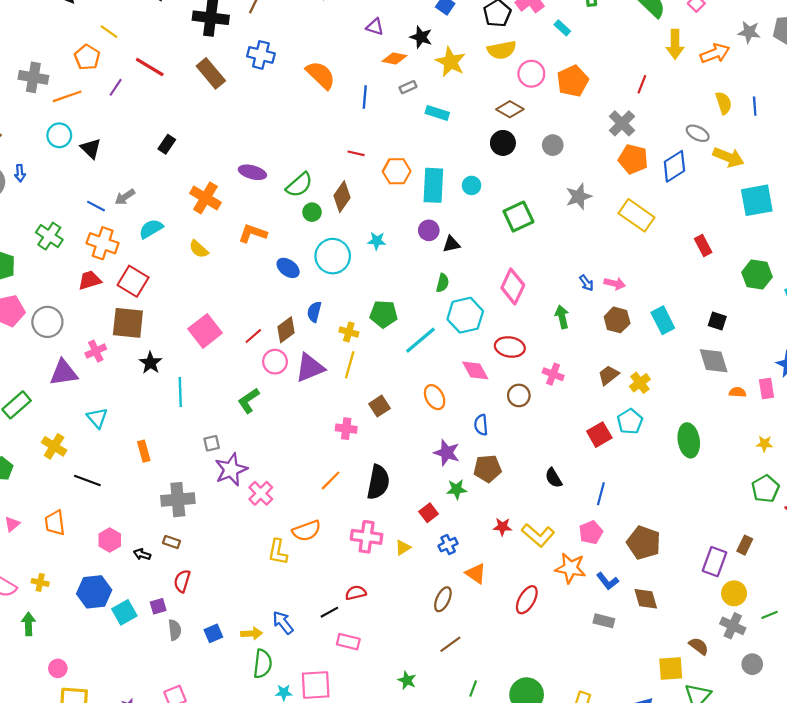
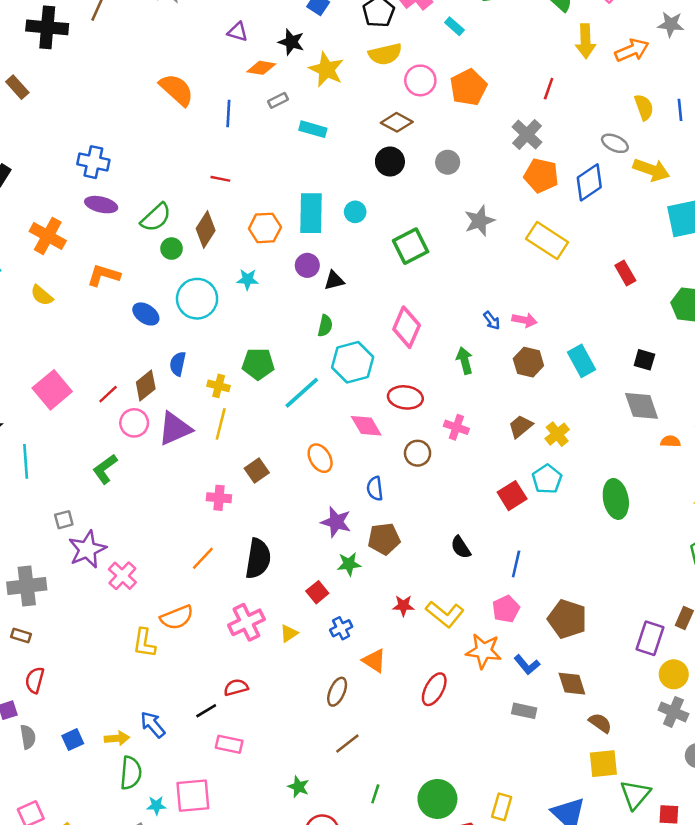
blue cross: (261, 55) -> (93, 162), moved
brown rectangle: (211, 73) -> (17, 87), moved, size x0.7
orange hexagon: (397, 171) -> (265, 228), moved
pink cross: (367, 537) -> (246, 622), turned -32
brown semicircle: (699, 646) -> (600, 723), moved

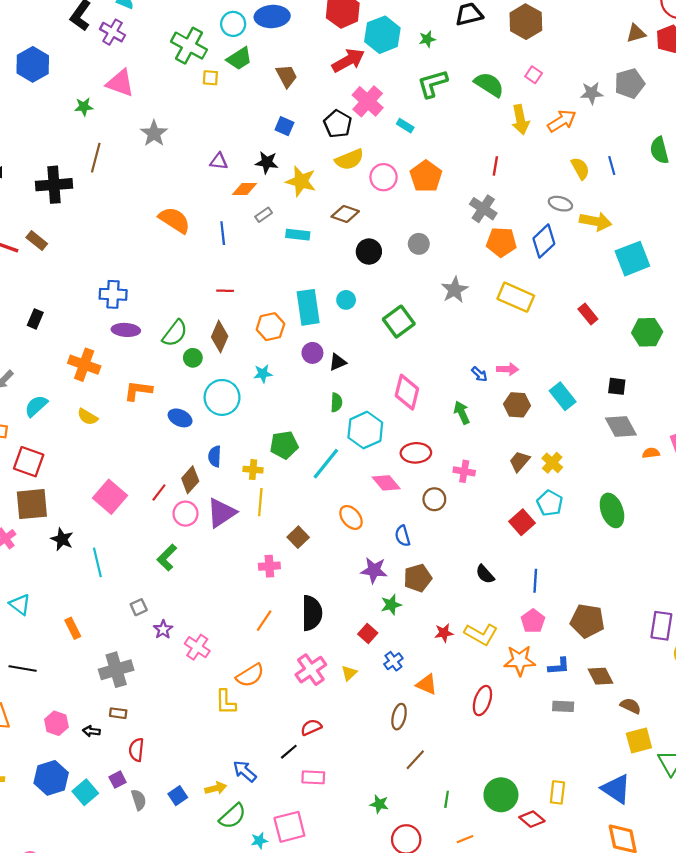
brown diamond: (397, 122) -> (345, 214), moved
purple star: (87, 549) -> (163, 629), size x0.6
blue L-shape: (527, 665) -> (559, 666), turned -45
green semicircle: (131, 773) -> (233, 816), turned 52

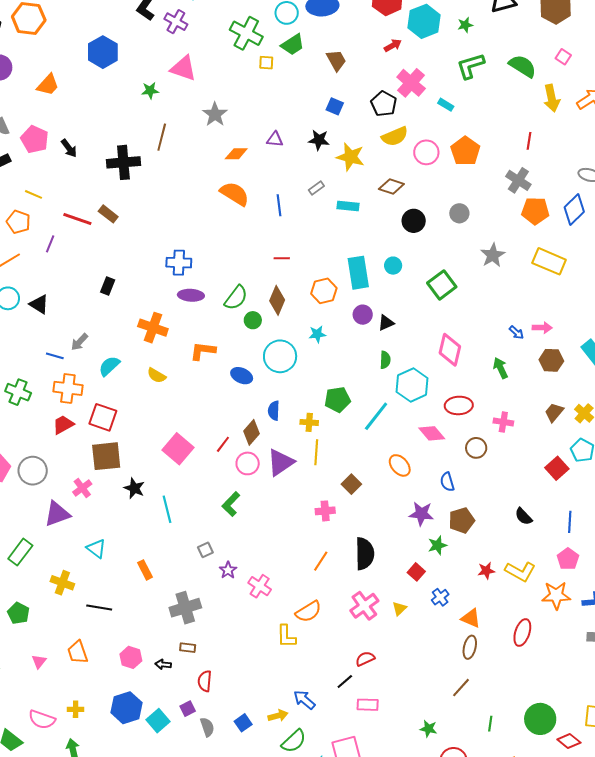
red arrow: (348, 60) -> (393, 45), size x0.6
orange diamond: (245, 189) -> (236, 154), moved
brown ellipse: (399, 717) -> (470, 647), moved

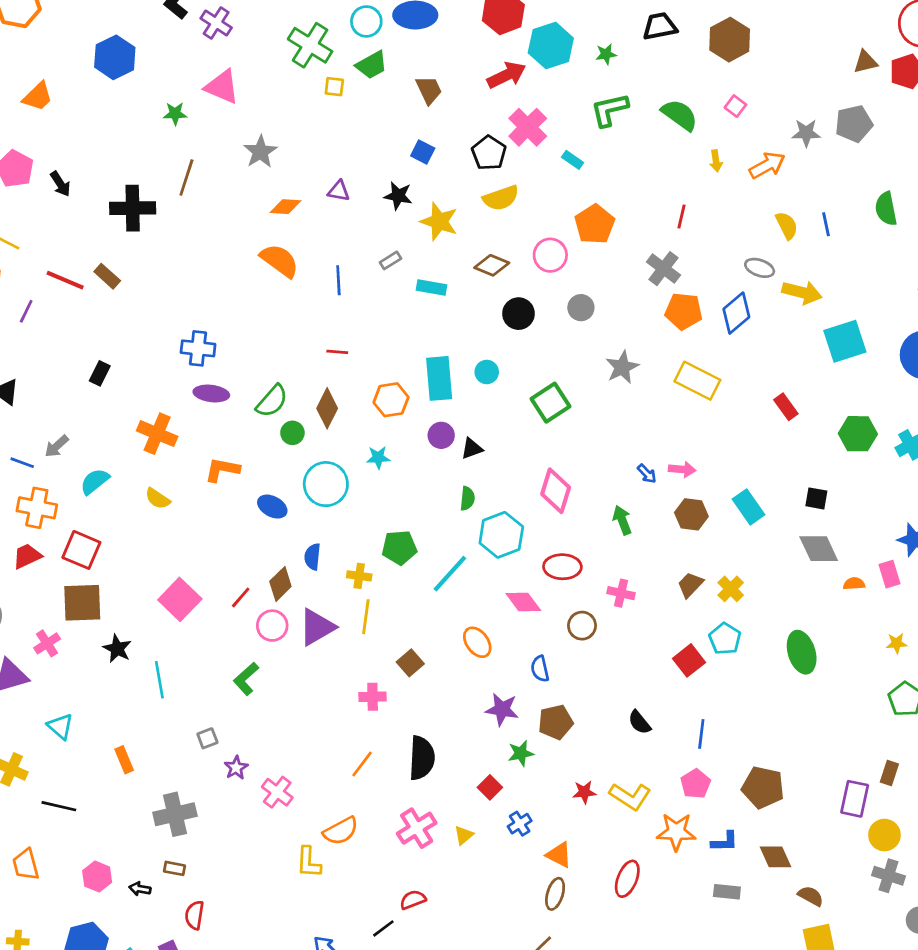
red arrow: (393, 45) -> (507, 75), size x1.6
yellow arrow: (552, 98) -> (716, 161), size x0.6
pink circle: (426, 152) -> (550, 255), moved

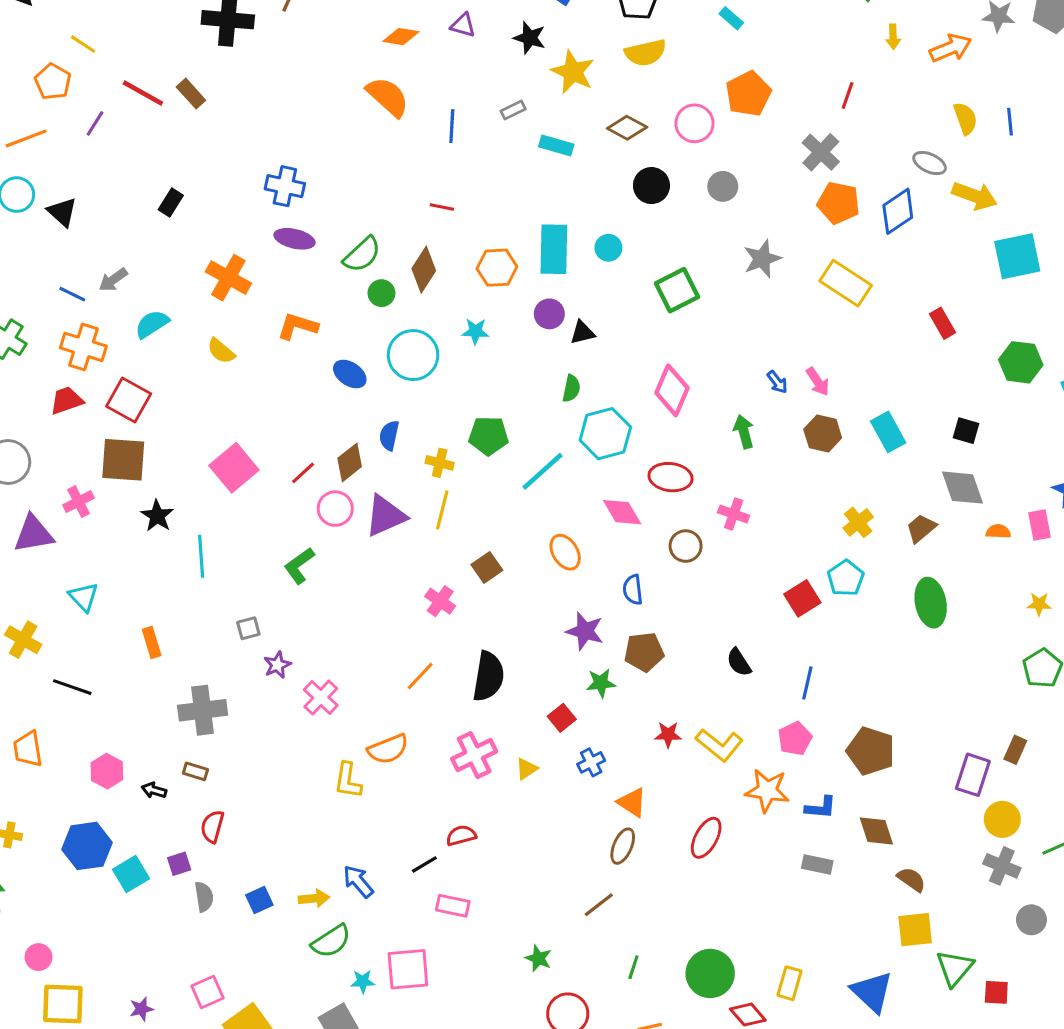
pink arrow: (682, 469) -> (818, 382), turned 45
brown trapezoid: (690, 585) -> (921, 528), moved
pink cross: (373, 697) -> (440, 601), turned 30

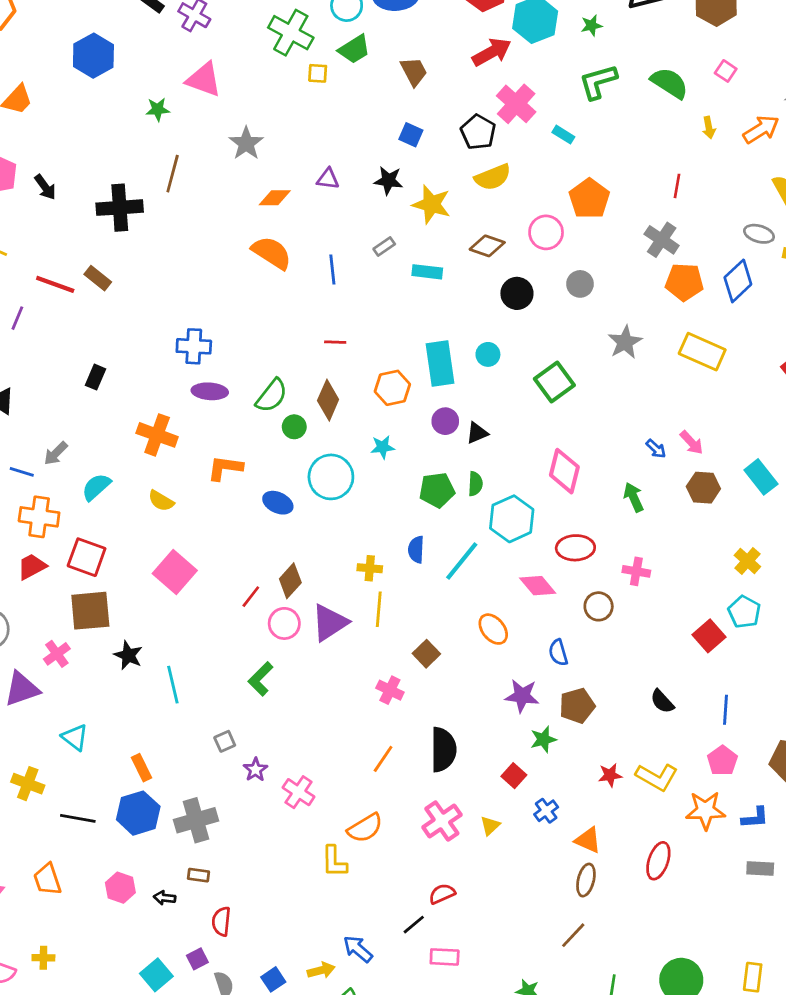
blue semicircle: (389, 436) -> (416, 549), moved
green pentagon: (489, 436) -> (437, 490), moved
pink square: (234, 468) -> (175, 572), moved
blue hexagon: (87, 846) -> (138, 813), moved

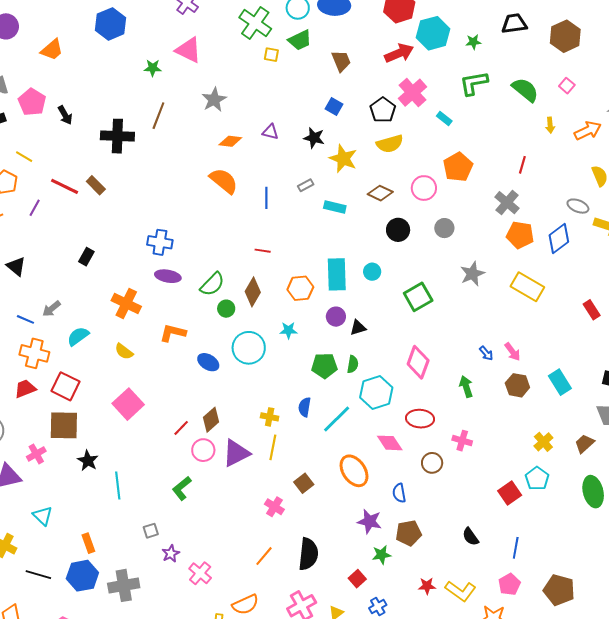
orange ellipse: (493, 629) -> (354, 471), size x1.4

